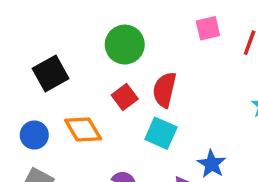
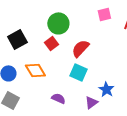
red semicircle: (165, 90) -> (80, 48), turned 30
red square: (125, 97) -> (51, 43), moved

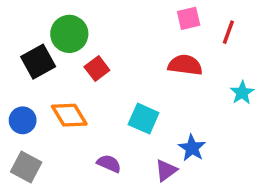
green circle: (58, 23) -> (69, 34), moved
red semicircle: (80, 48) -> (185, 65), moved, turned 54

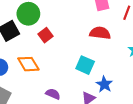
cyan square: (144, 119) -> (85, 65), moved

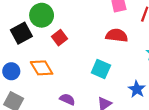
blue star: (104, 84) -> (137, 89), moved

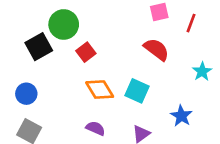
red semicircle: (117, 35) -> (156, 49), turned 30
orange diamond: (42, 68) -> (100, 90), moved

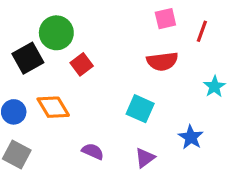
red semicircle: (156, 49) -> (162, 61), turned 136
orange diamond: (100, 90) -> (53, 107), moved

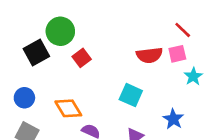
pink square: (165, 19) -> (177, 54), moved
red line: (202, 31) -> (183, 30), turned -66
orange diamond: (53, 107) -> (68, 108), moved

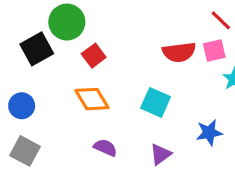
orange diamond: (68, 108) -> (92, 99), moved
blue star: (173, 119) -> (209, 133), turned 30

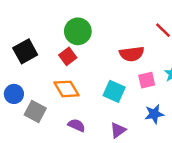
green circle: (67, 22) -> (78, 31), moved
pink square: (214, 51) -> (147, 80), moved
gray square: (25, 151) -> (35, 111), moved

